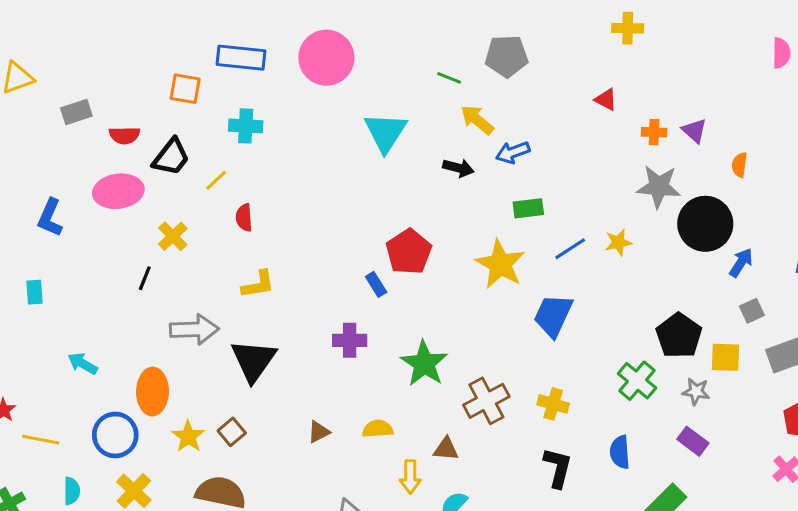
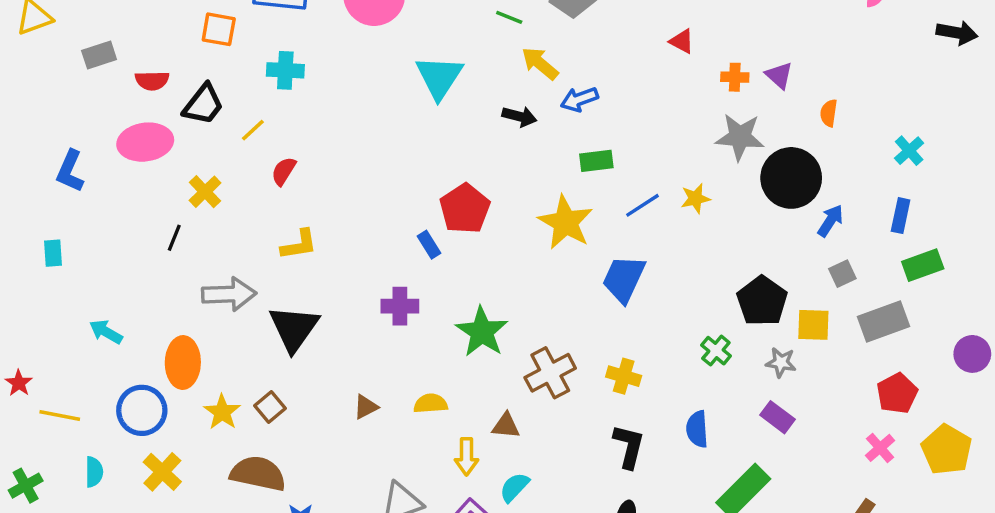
red semicircle: (244, 218) -> (284, 171), turned 36
green cross: (637, 381) -> (716, 351), size x0.7

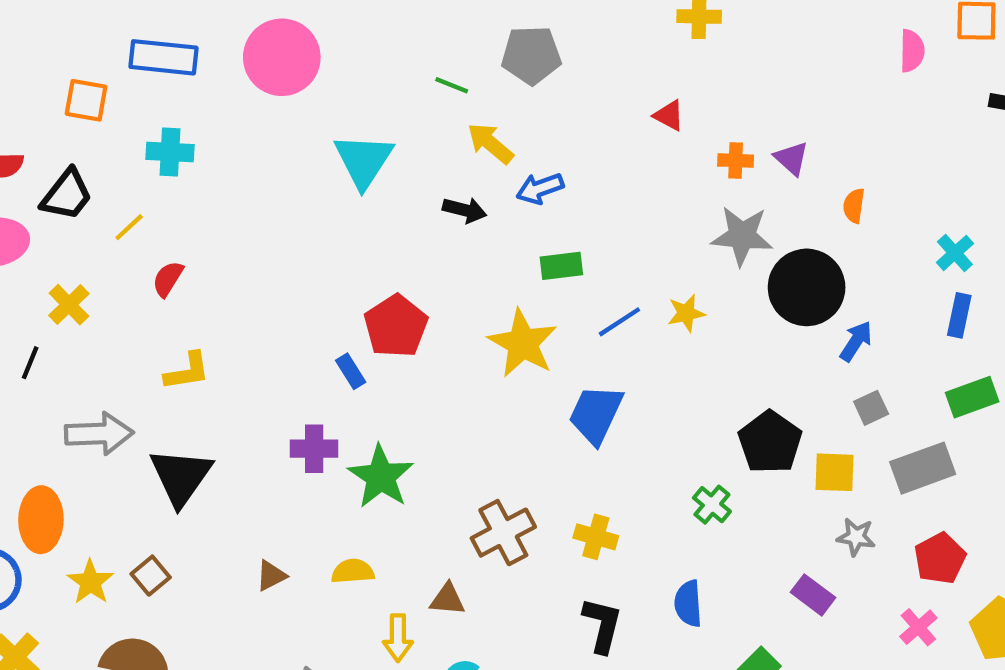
blue rectangle: (901, 216) -> (959, 315), moved
green star: (482, 332) -> (381, 477), moved
gray star: (781, 363) -> (856, 537), moved
purple rectangle: (777, 417) -> (813, 595), moved

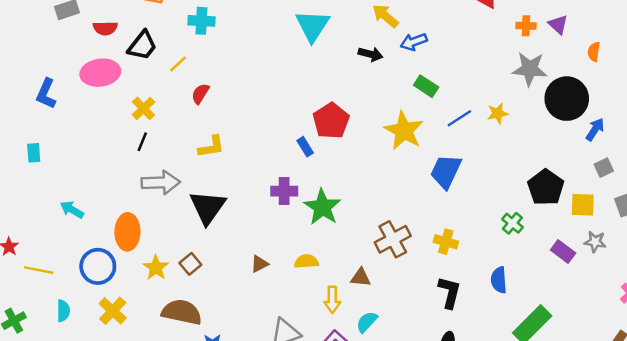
green rectangle: (561, 266) -> (426, 86), turned 40
black line: (30, 363) -> (142, 142), moved
purple rectangle: (813, 595) -> (563, 252), moved

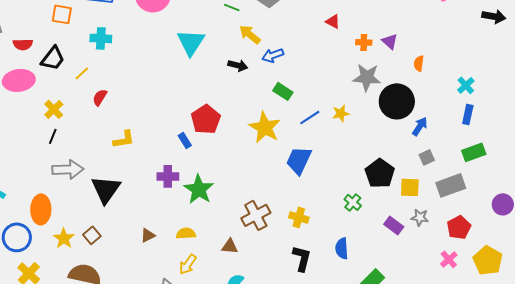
yellow L-shape: (211, 147) -> (124, 139), moved
yellow arrow: (332, 300) -> (188, 264), moved, turned 35

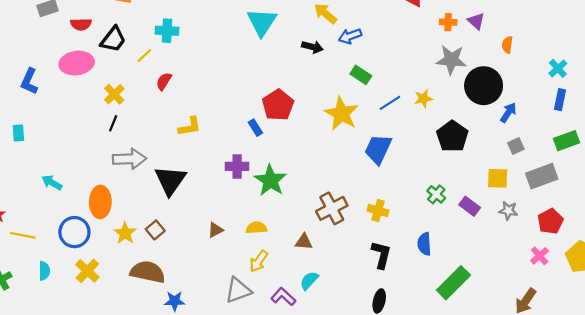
cyan cross: (101, 38) -> (167, 31), moved
black pentagon: (380, 173) -> (452, 136), moved
purple rectangle: (394, 225) -> (470, 206), moved

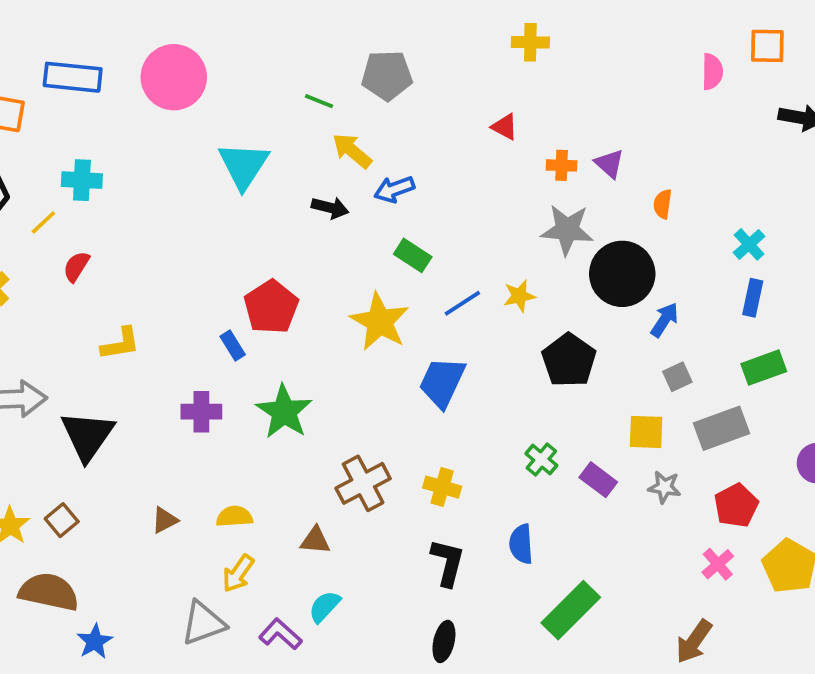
green star: (270, 180) -> (284, 412), moved
blue star: (175, 301) -> (95, 641), turned -30

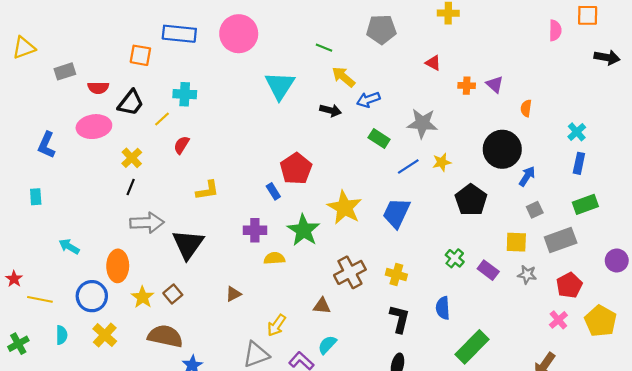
gray pentagon: (387, 75) -> (381, 29), moved
gray star: (567, 230) -> (422, 123), moved
yellow star: (380, 322) -> (345, 208), moved
yellow semicircle: (234, 516) -> (274, 258), moved

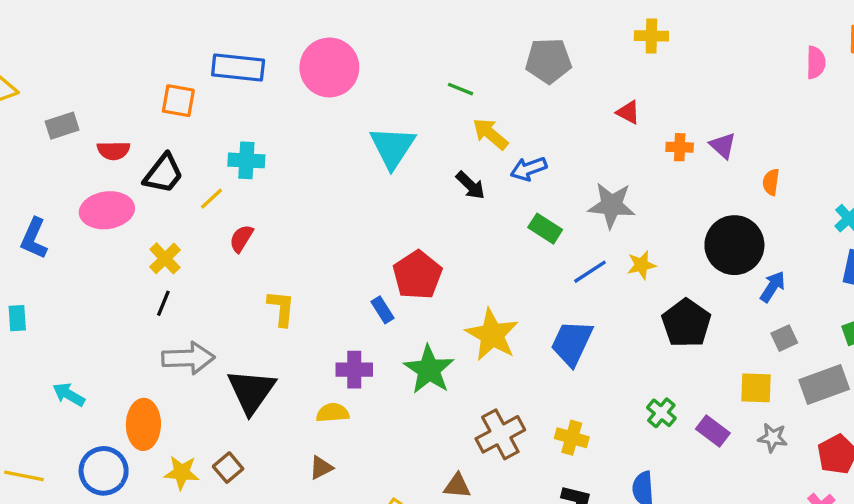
black arrow: (331, 110) -> (470, 185), turned 30
yellow L-shape: (207, 190) -> (281, 308), turned -75
yellow semicircle: (274, 258) -> (333, 413), moved
yellow star: (143, 297) -> (182, 473), turned -30

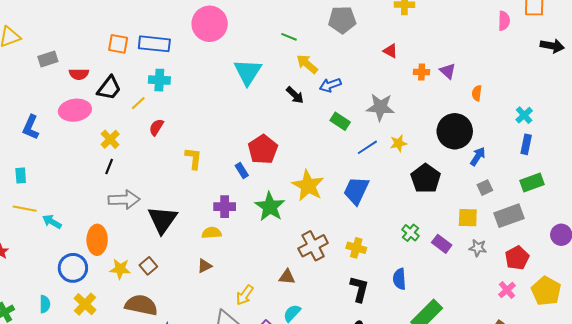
blue rectangle: (238, 67) -> (154, 44), moved
yellow L-shape: (281, 308) -> (194, 158), moved
yellow line: (24, 476) -> (25, 209), moved

